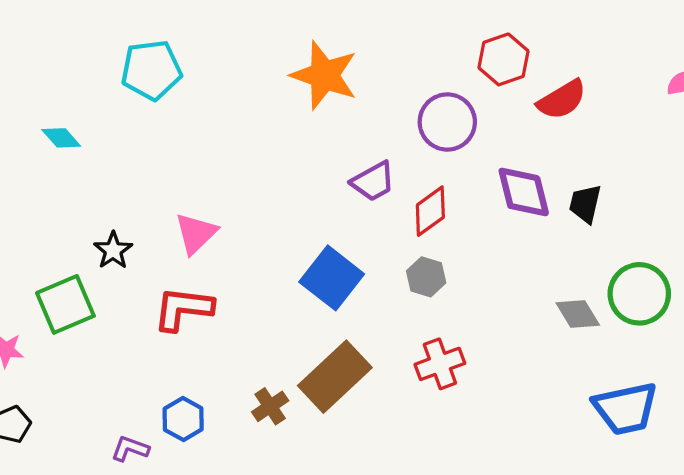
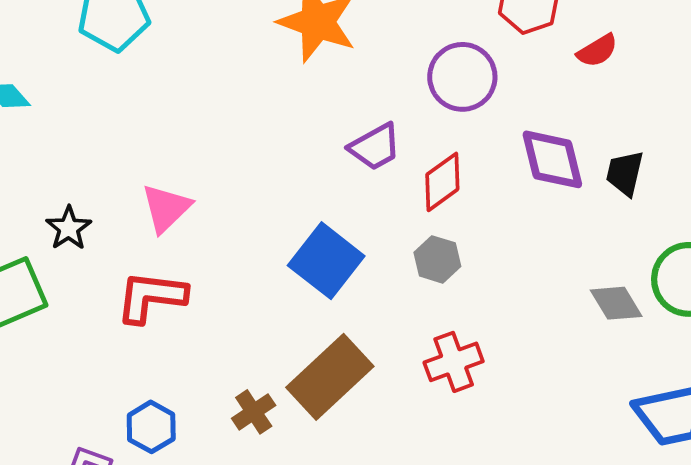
red semicircle: (562, 100) -> (597, 51), size x0.7

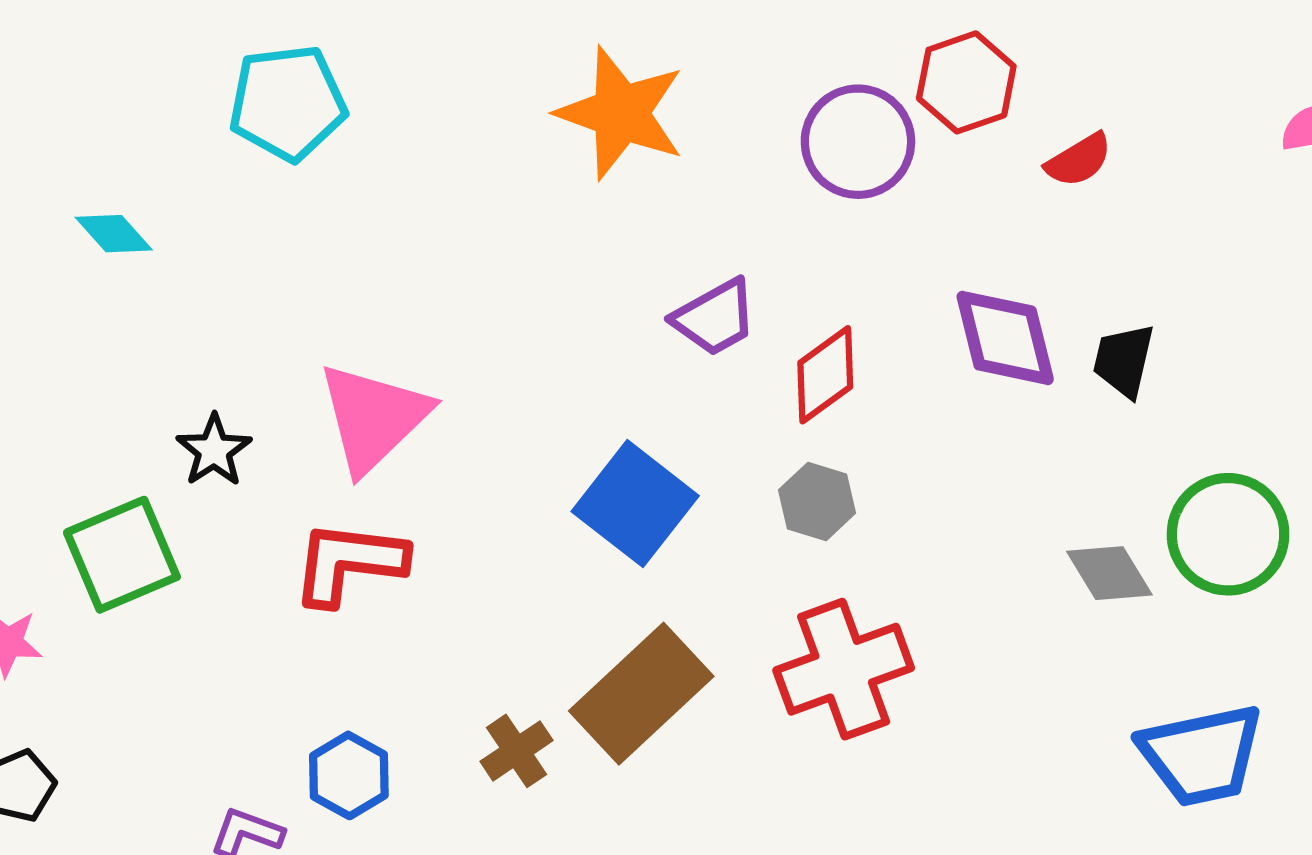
purple circle: (462, 77) -> (858, 142), moved
pink triangle: (166, 208) -> (373, 418), size x1.4
red cross: (454, 362) -> (844, 669), size x1.4

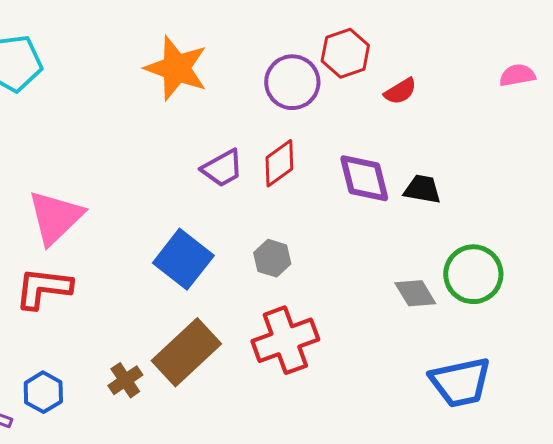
black trapezoid: (1124, 360) -> (422, 189), turned 87
red diamond: (825, 375) -> (279, 163), moved

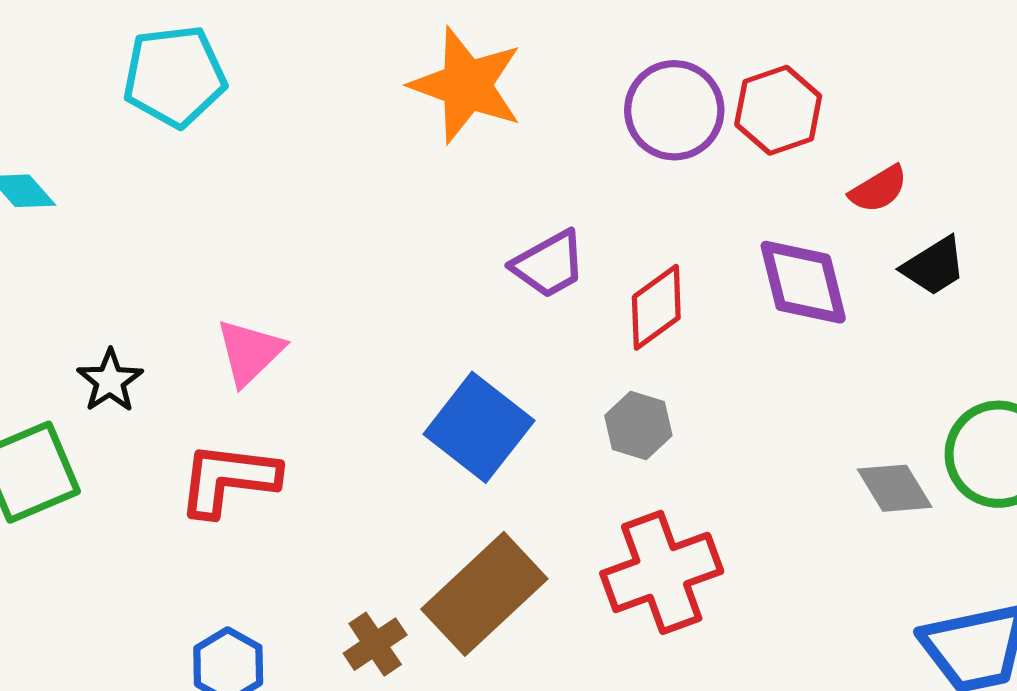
red hexagon: (345, 53) -> (778, 110), moved
red semicircle: (400, 91) -> (878, 189), moved
red diamond: (279, 163) -> (656, 307), moved
black trapezoid: (422, 189) -> (934, 266), moved, turned 138
pink triangle: (55, 217) -> (250, 352), size x0.7

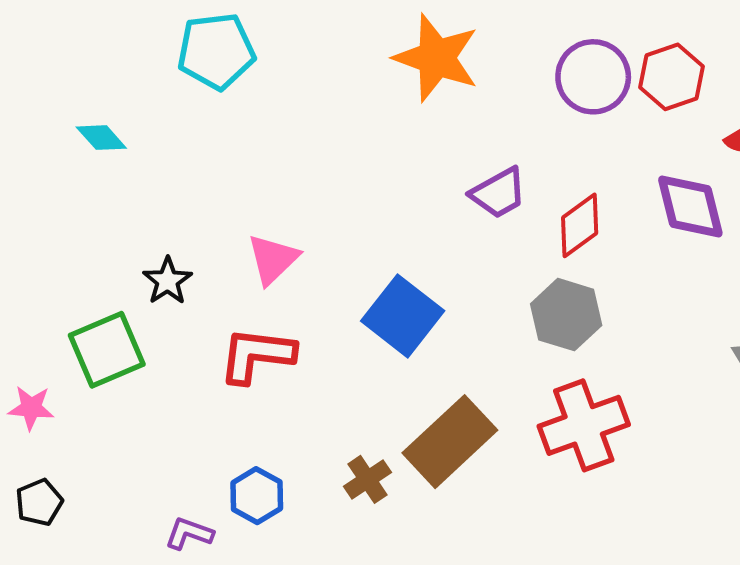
gray hexagon: (638, 426) -> (566, 315), size x1.4
blue square: (479, 427) -> (403, 316), moved

